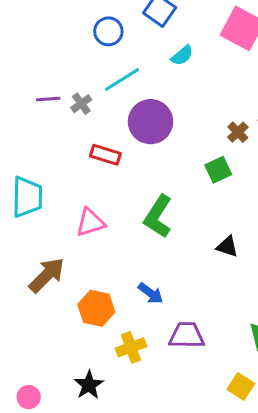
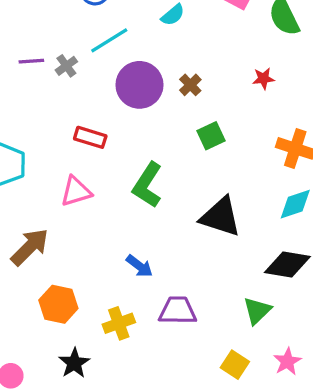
brown cross: (238, 132) -> (190, 85), moved
red rectangle: (105, 155) -> (90, 137), moved
black triangle: (227, 247) -> (221, 217), size x1.8
orange hexagon: (96, 308) -> (58, 304), moved

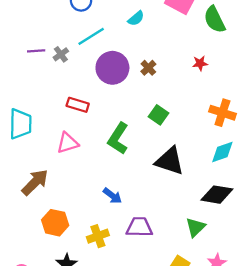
green square: (211, 136) -> (158, 115), moved, turned -30

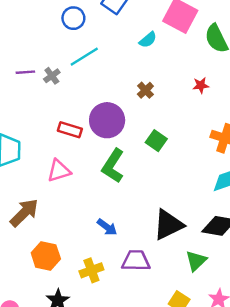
cyan semicircle: (136, 18) -> (148, 40), moved
purple circle: (112, 68) -> (107, 120), moved
black triangle: (170, 161) -> (168, 225), moved, turned -44

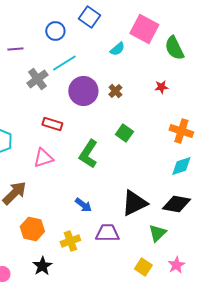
purple line: (25, 72) -> (15, 49), moved
gray cross: (52, 76) -> (37, 79), size x1.5
purple circle: (107, 120) -> (83, 91), moved

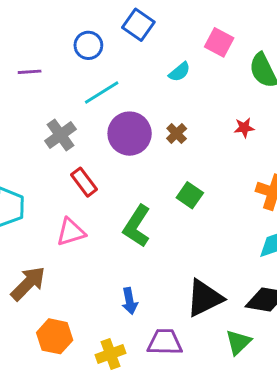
pink square: (144, 29) -> (219, 42), size x0.7
gray cross: (37, 79) -> (60, 135), moved
red rectangle: (52, 124) -> (84, 182), turned 36
blue arrow: (83, 205) -> (130, 301), turned 42

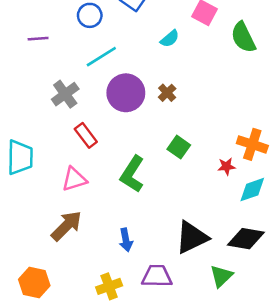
red star: (244, 128) -> (226, 166), moved
brown arrow: (28, 283) -> (66, 226), moved
orange hexagon: (55, 336) -> (34, 283), moved

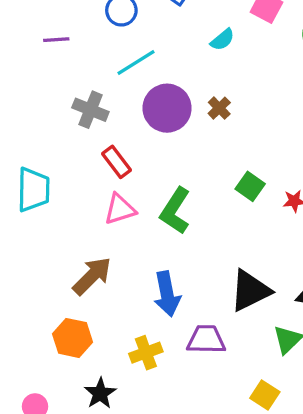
gray cross: (65, 94) -> (90, 110), turned -32
green square: (179, 147) -> (250, 186), moved
pink triangle: (74, 179) -> (120, 209), moved
blue arrow: (126, 240) -> (167, 294), size x1.5
orange hexagon: (34, 283) -> (72, 338), moved

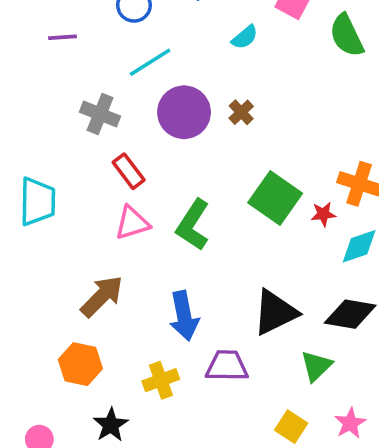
green square: (250, 186) -> (275, 198), size x1.6

